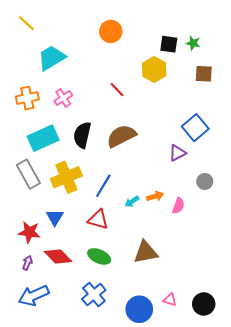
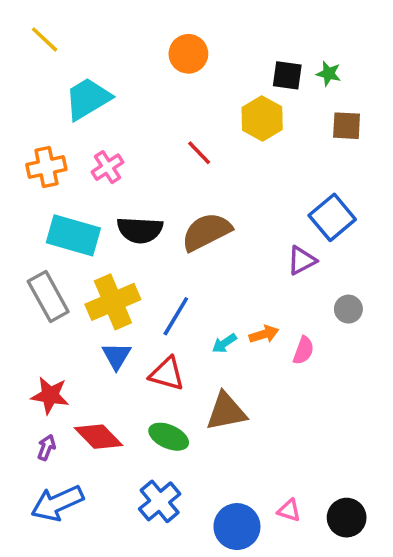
black semicircle: (82, 135) -> (140, 230), turned -100
cyan rectangle: (43, 138) -> (73, 235), turned 40
blue triangle: (55, 217) -> (117, 356), moved
brown triangle: (146, 252) -> (226, 412), moved

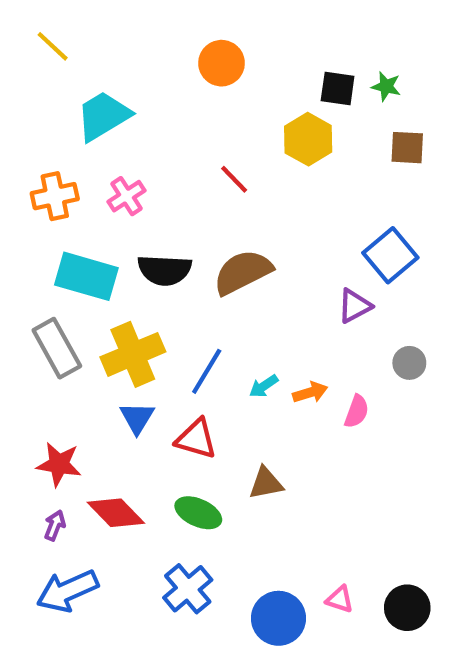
cyan arrow: (224, 343) -> (264, 386), moved
brown triangle: (226, 412) -> (266, 483), size x0.7

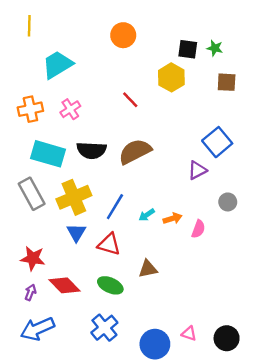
yellow line: (53, 46) -> (29, 26), turned 48

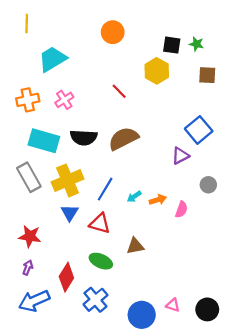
red diamond: (64, 285) -> (66, 277), moved, turned 76

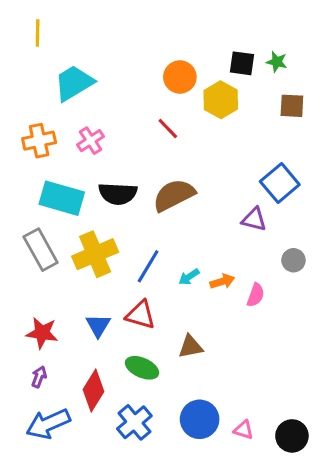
orange circle: (113, 32) -> (180, 77), moved
purple triangle: (180, 156) -> (254, 219), turned 42
blue triangle: (70, 213) -> (98, 325), moved
blue circle: (142, 315) -> (200, 419), moved

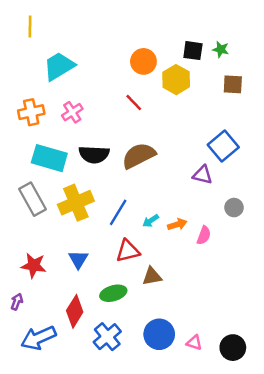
red triangle: (141, 315) -> (128, 251), moved, turned -30
green ellipse: (142, 368) -> (113, 293), turned -40
purple arrow: (39, 377) -> (17, 302), moved

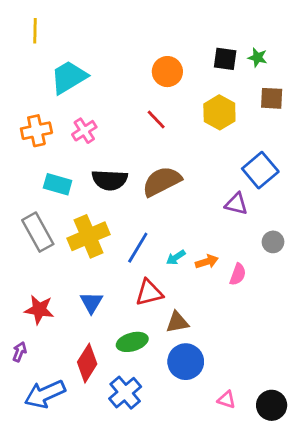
yellow hexagon: (176, 80) -> (219, 112), moved
cyan rectangle: (49, 158) -> (58, 184), size x0.7
blue circle: (159, 334) -> (186, 362), moved

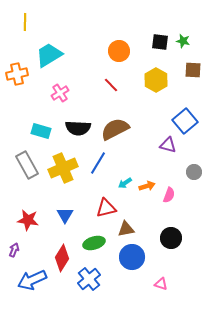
orange cross: (36, 131) -> (17, 74), moved
blue line: (138, 248) -> (98, 163), moved
black circle: (272, 405) -> (171, 238), moved

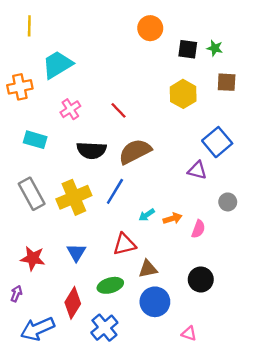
orange circle: (119, 51) -> (150, 28), moved
red line: (111, 85) -> (119, 110), moved
cyan rectangle: (41, 131) -> (35, 140), moved

